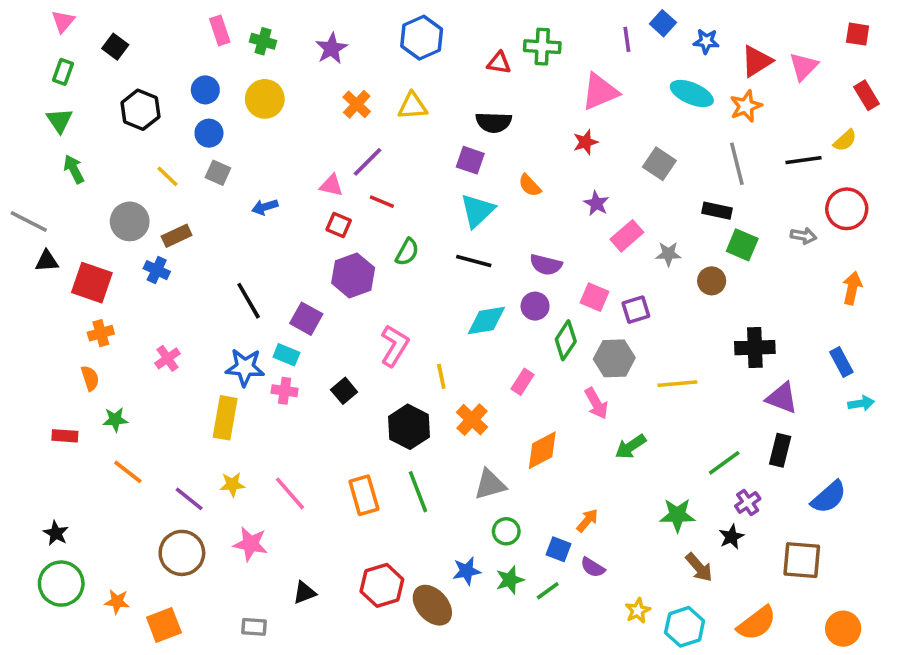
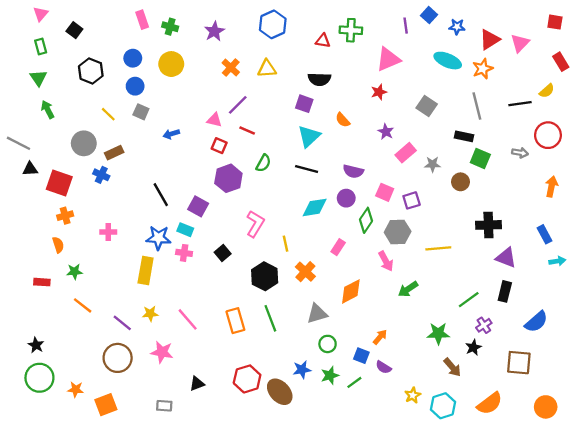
green rectangle: (63, 72) -> (41, 47), turned -35
pink cross: (168, 358) -> (108, 232), turned 35

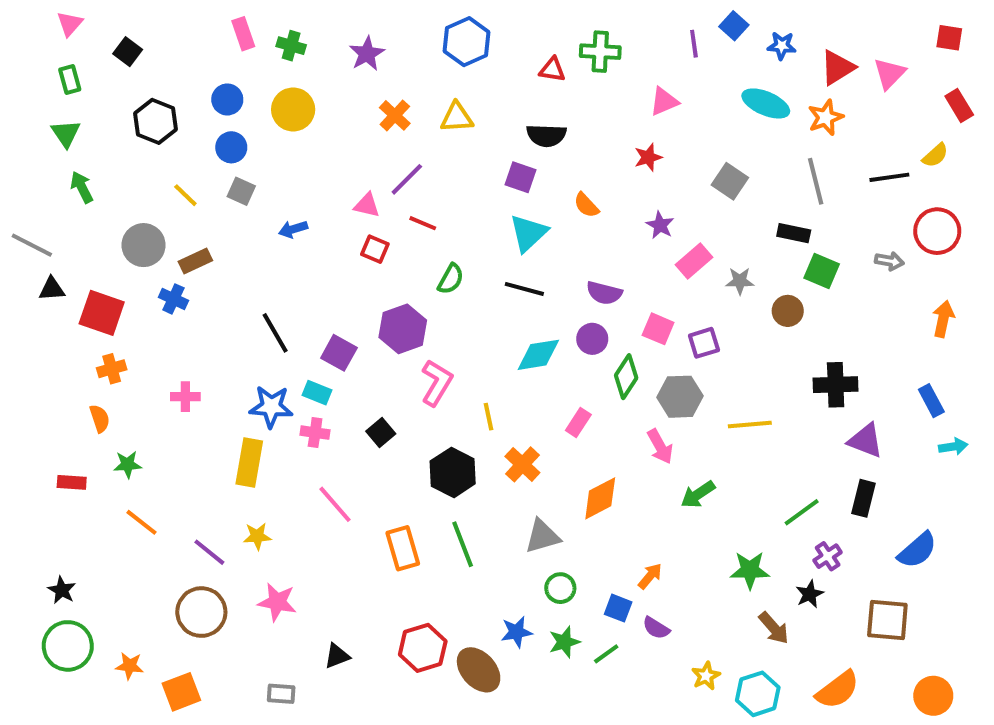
pink triangle: (388, 59) -> (664, 101), size x0.7
purple hexagon: (228, 178) -> (403, 329), moved
pink line: (188, 319) -> (335, 504), moved

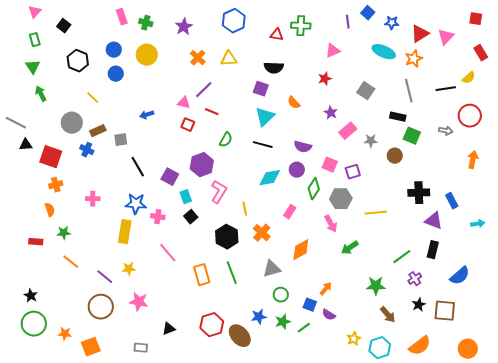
gray square: (241, 191) -> (121, 140), moved, turned -32
cyan rectangle: (317, 393) -> (186, 197), moved, turned 48
blue rectangle: (931, 401) -> (452, 201), moved
black star: (810, 594) -> (419, 305), moved

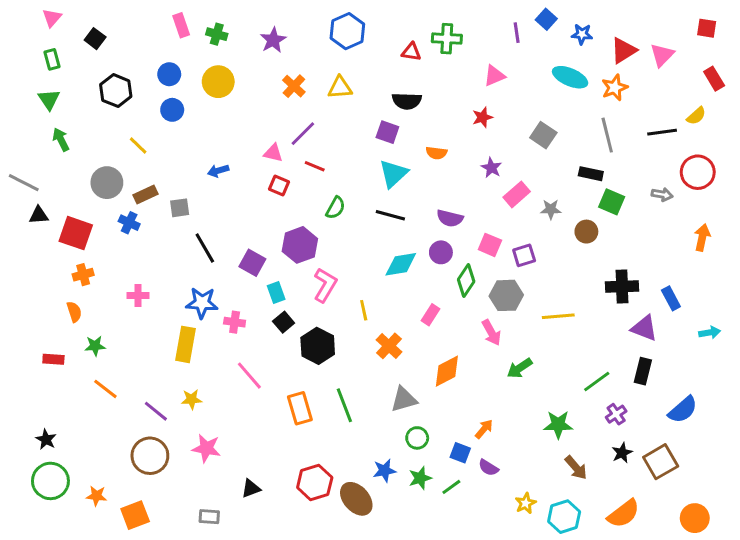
orange semicircle: (294, 103) -> (436, 153), turned -40
black hexagon: (227, 237) -> (318, 346), moved
brown square: (445, 311) -> (661, 462), turned -35

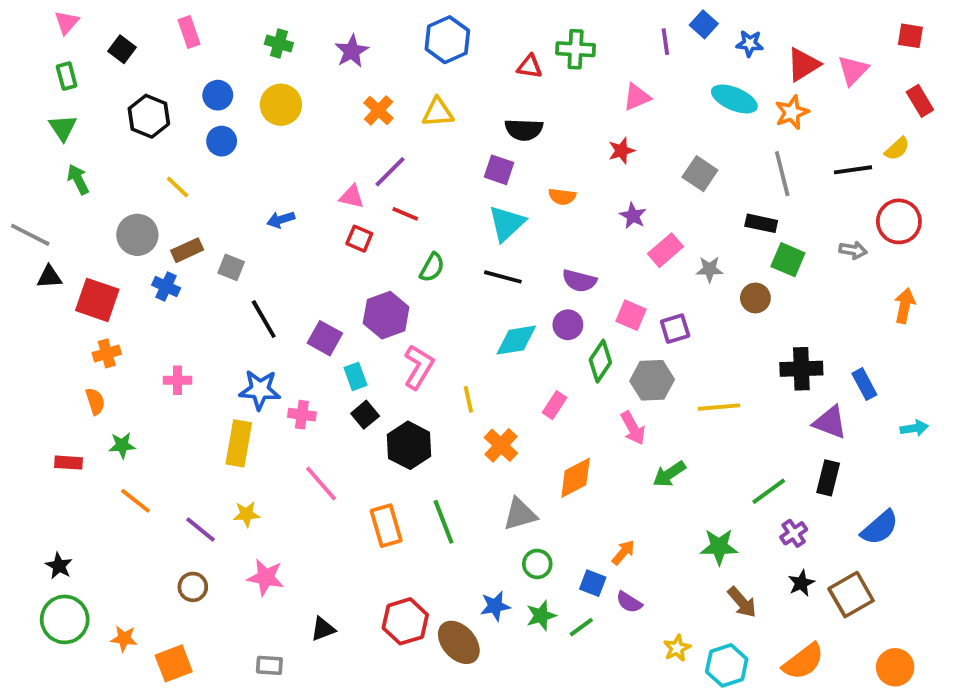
pink rectangle: (181, 25) -> (189, 32), moved
gray square: (180, 208) -> (231, 267), turned 30
brown circle: (150, 456) -> (193, 587), size x0.6

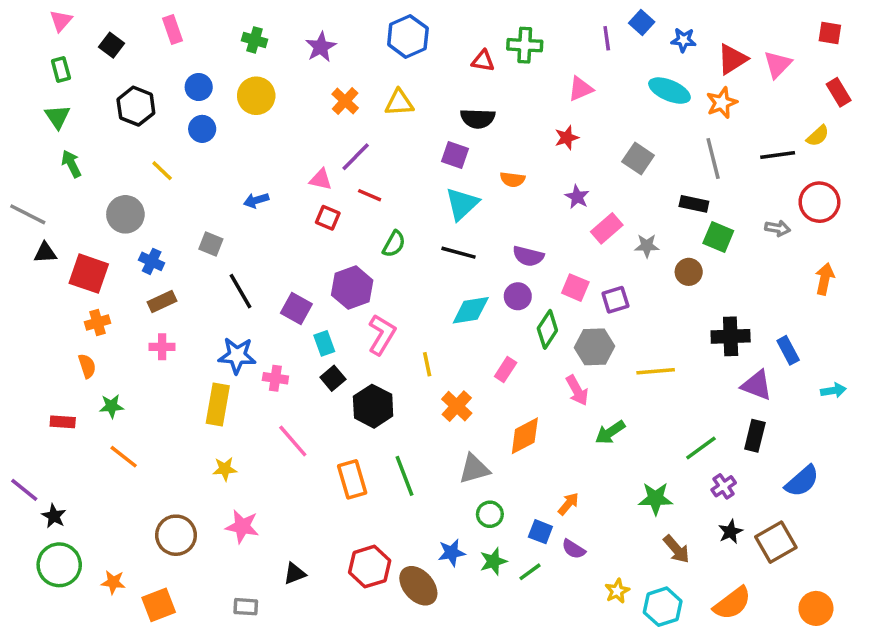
brown rectangle: (187, 250) -> (162, 302), moved
purple line: (201, 530) -> (24, 490), moved
brown circle: (193, 587) -> (176, 535), size x1.5

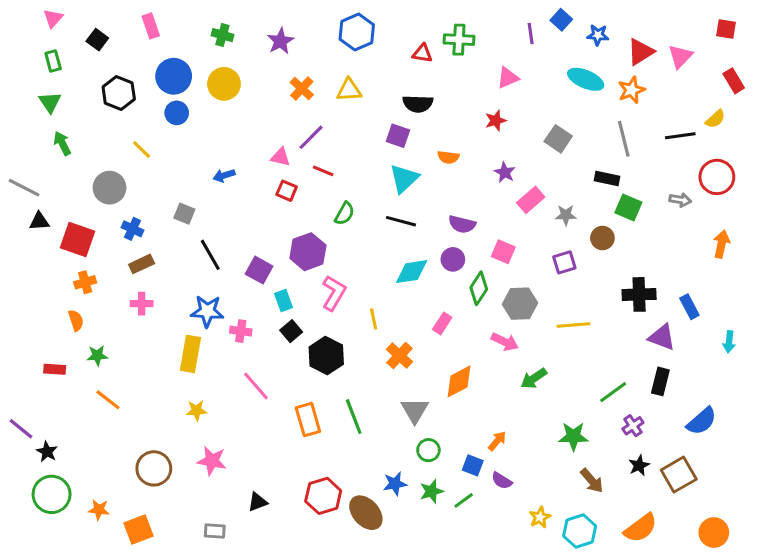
blue circle: (199, 87) -> (174, 76), size x1.5
purple square: (615, 300) -> (564, 262), moved
pink arrow: (577, 390) -> (505, 342), turned -36
cyan arrow: (833, 390) -> (729, 342), turned 105
gray triangle: (474, 469) -> (415, 410), turned -44

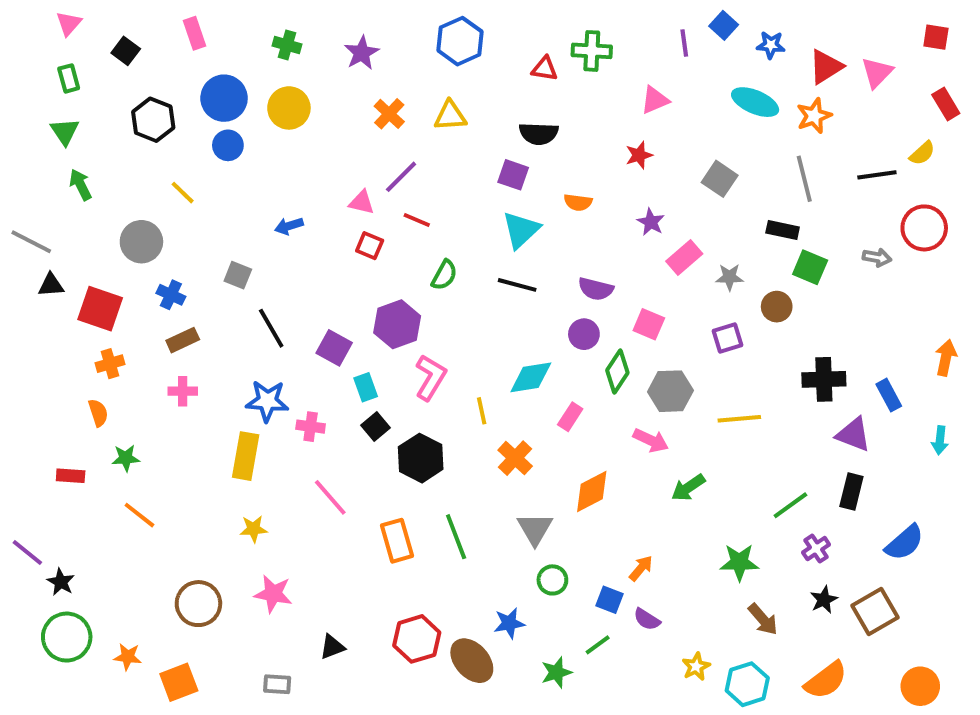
orange arrow: (721, 244) -> (946, 358), moved
cyan diamond: (412, 272) -> (531, 377), moved
green star: (432, 491) -> (556, 672), moved

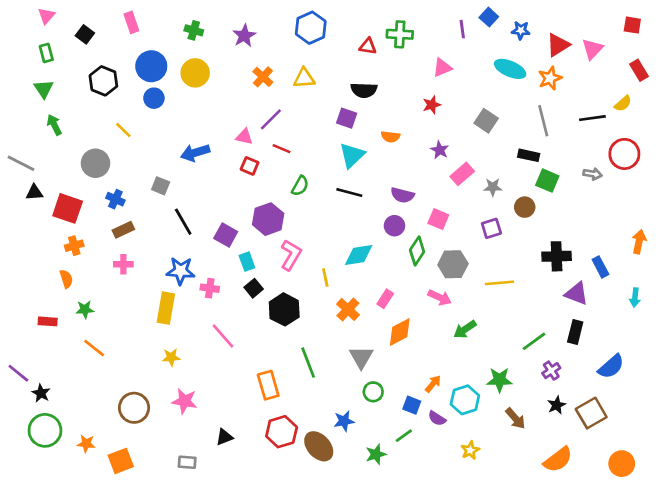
blue arrow: (289, 226) -> (195, 153), size x1.5
pink rectangle: (570, 417) -> (385, 299), moved
orange rectangle: (397, 541) -> (268, 385), moved
cyan hexagon: (747, 684) -> (465, 400), moved

